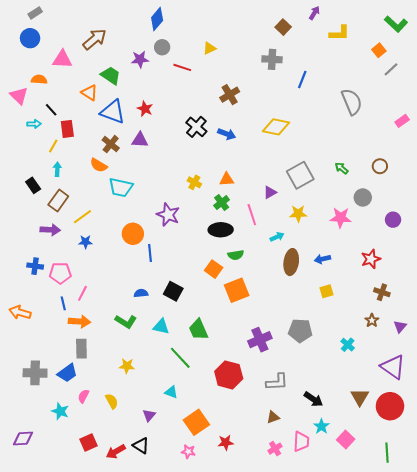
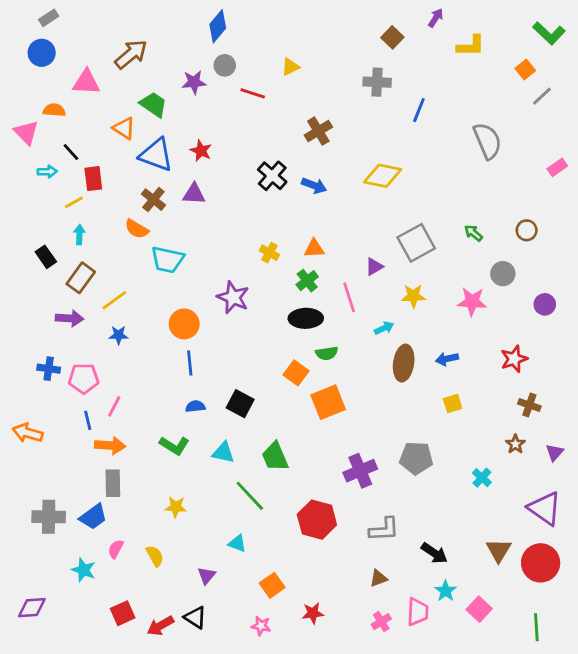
yellow line: (53, 146) -> (74, 202), turned 32
blue line: (150, 253) -> (190, 363), moved
orange square: (196, 422) -> (272, 585), size x0.7

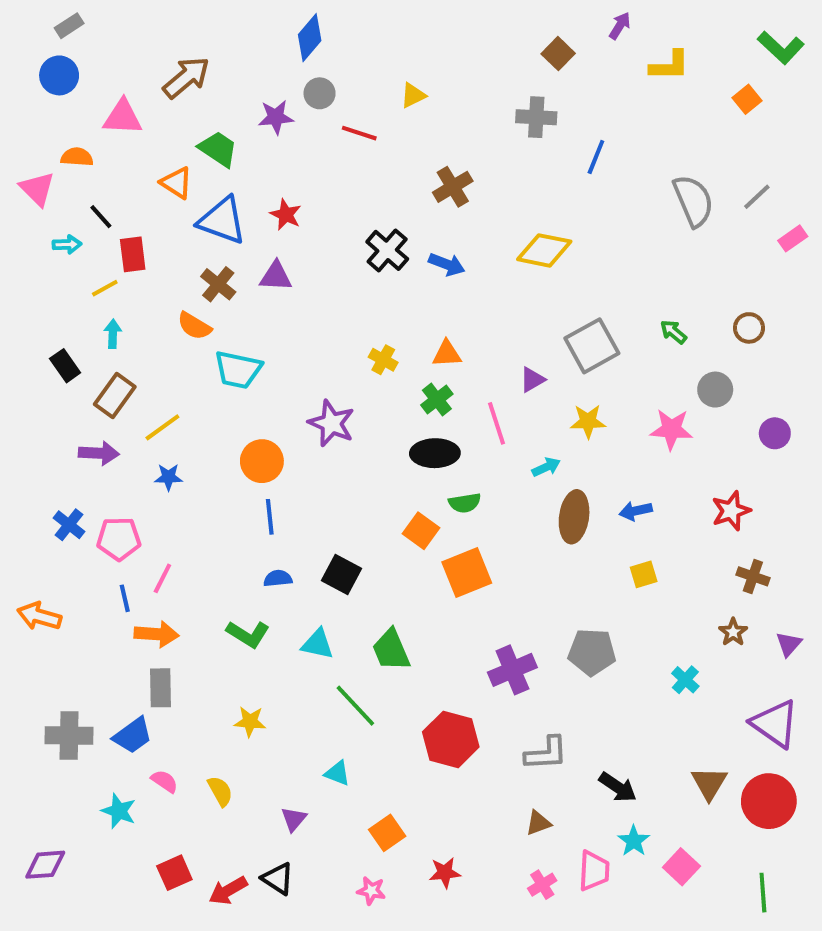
gray line: (542, 96) -> (757, 197), moved
blue cross: (49, 369) -> (69, 525), turned 30
pink semicircle: (116, 549) -> (164, 781), turned 96

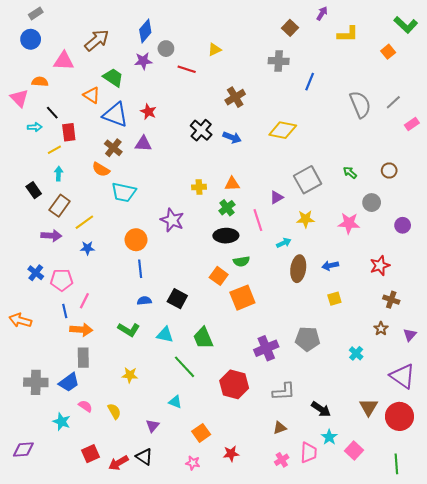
blue diamond: (310, 38) -> (145, 31), moved
yellow cross: (383, 360) -> (199, 187), turned -32

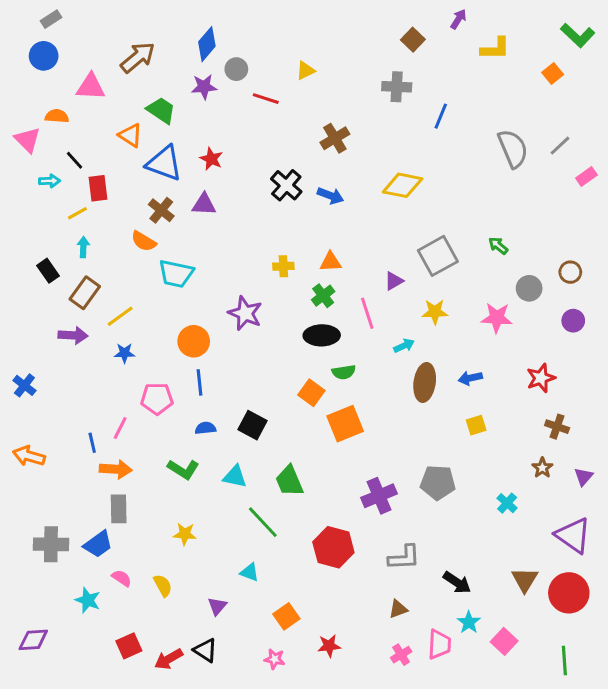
brown circle: (389, 170) -> (570, 272), moved
blue cross: (36, 273) -> (24, 385), moved
pink pentagon: (62, 280) -> (157, 399), moved

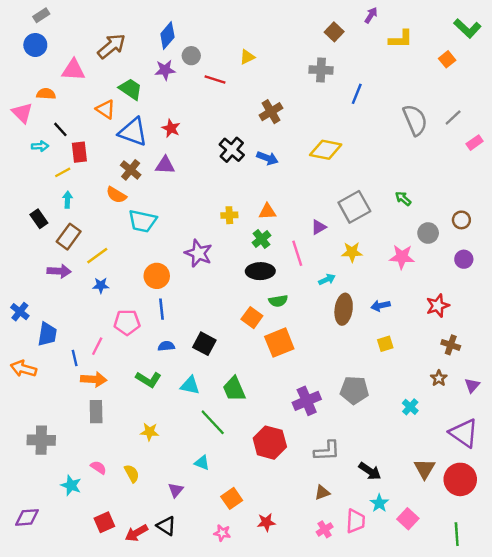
blue trapezoid: (98, 544) -> (47, 334), moved, turned -45

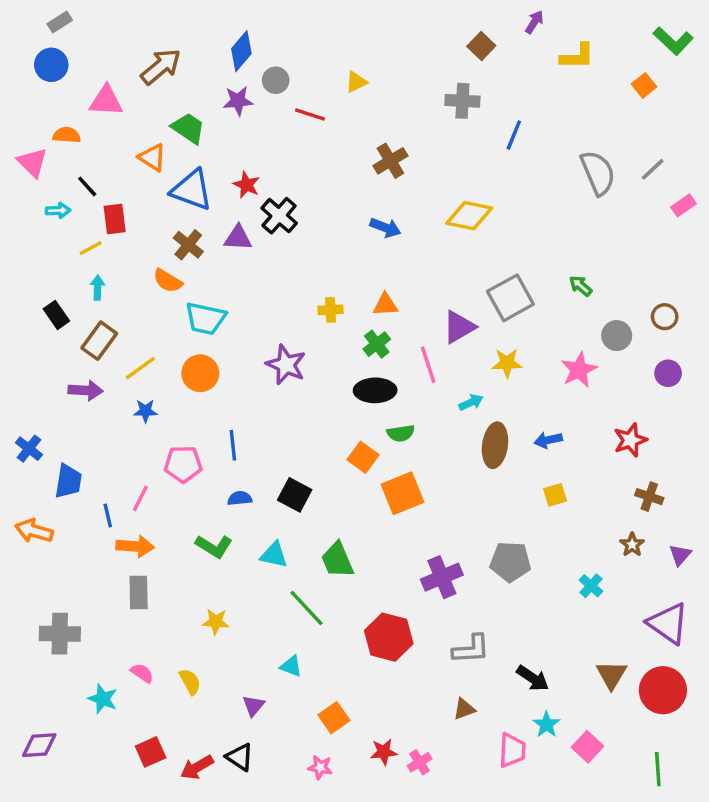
black cross: (232, 150) -> (279, 216), moved
purple triangle: (319, 227) -> (459, 327), size x1.5
pink star: (402, 257) -> (579, 370), turned -30
orange circle: (157, 276) -> (200, 373), moved
pink cross: (325, 529) -> (420, 762), moved

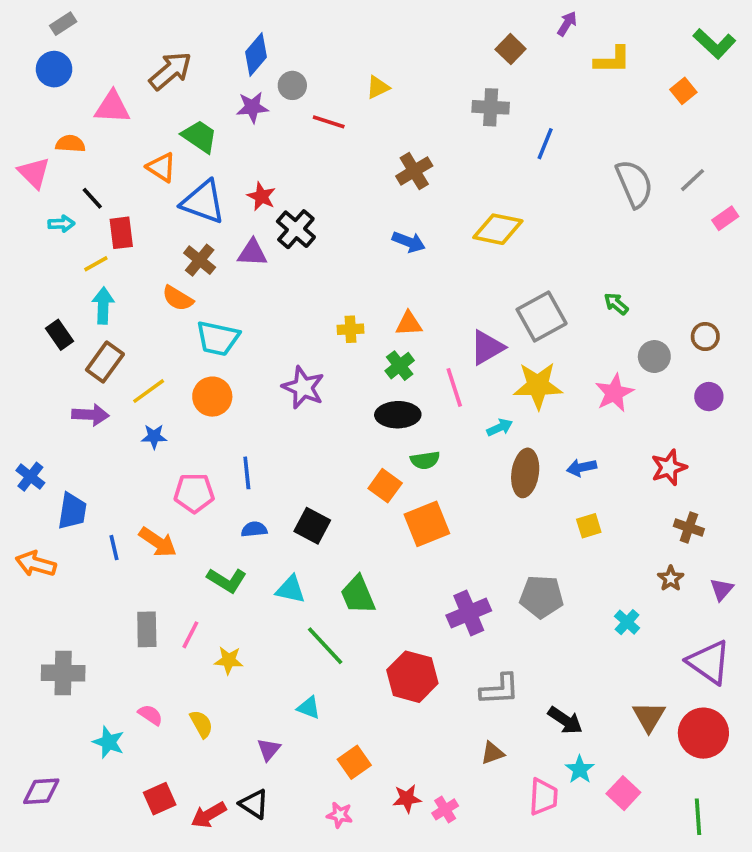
cyan arrow: (97, 288) -> (103, 306), size x1.4
yellow star: (507, 363) -> (538, 386), size x1.5
pink line: (140, 498) -> (190, 635), moved
orange arrow: (135, 546) -> (158, 542), moved, turned 30

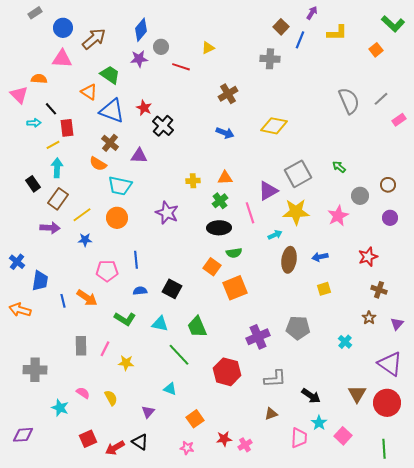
blue circle: (54, 69) -> (63, 28), moved
blue line: (545, 144) -> (300, 40), moved
purple triangle: (252, 253) -> (139, 156), moved

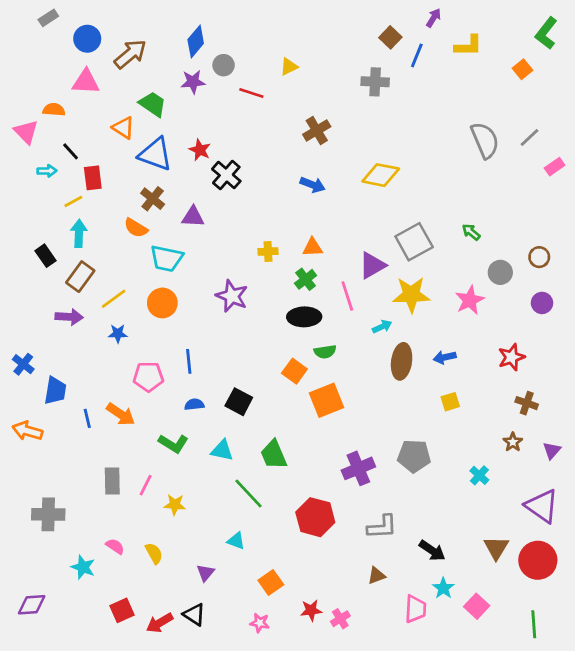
green L-shape: (393, 24) -> (546, 33), turned 85

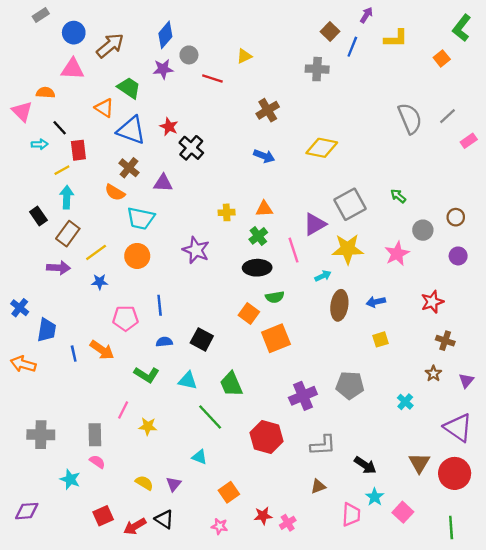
gray rectangle: (112, 481) -> (95, 435), moved
yellow semicircle: (154, 553) -> (144, 483), moved, turned -30

